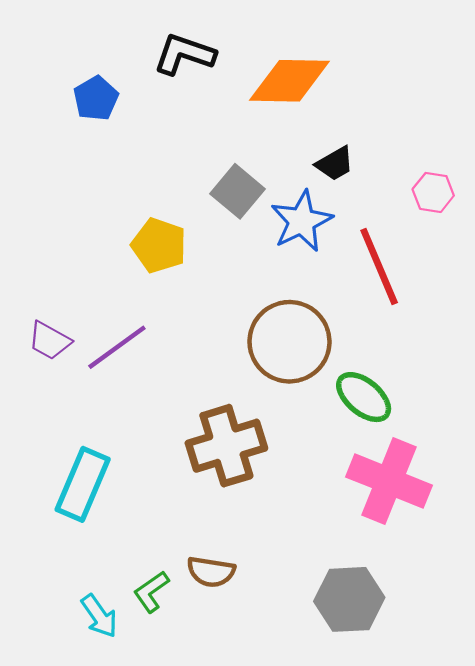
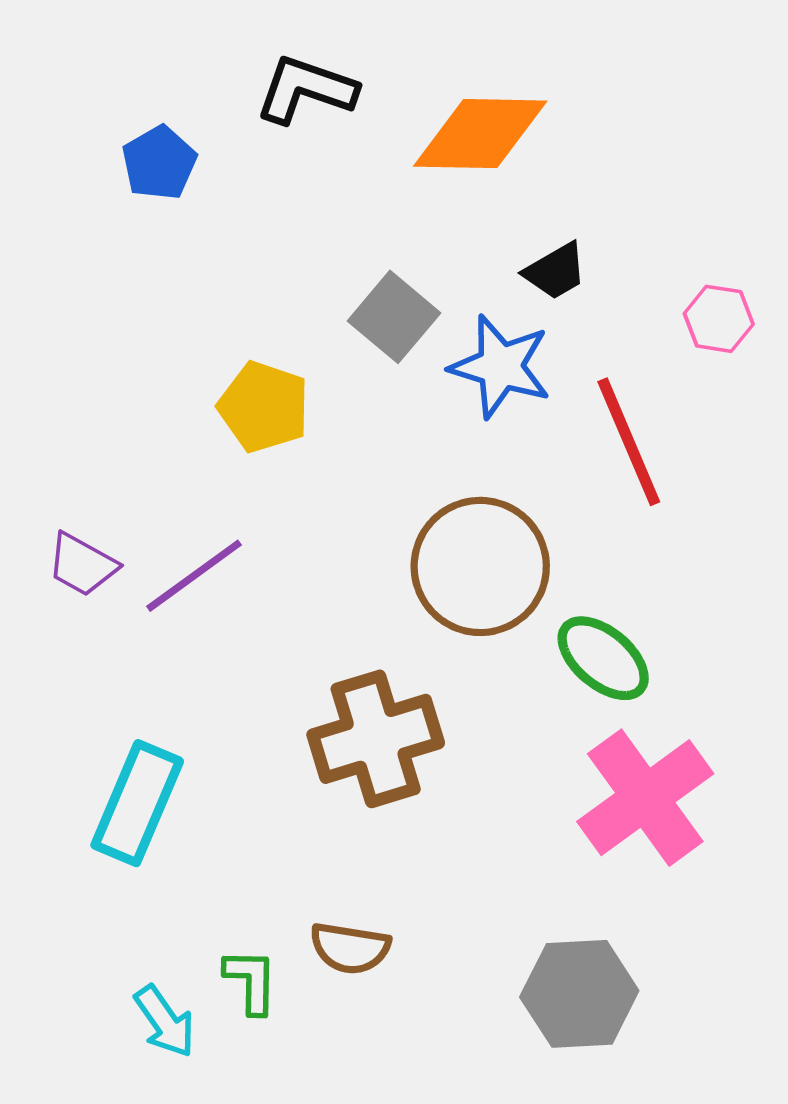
blue star: (302, 221) -> (500, 367), turned -30
pink cross: (389, 481) -> (645, 798), turned 32
green L-shape: (151, 592) -> (251, 981), turned 126

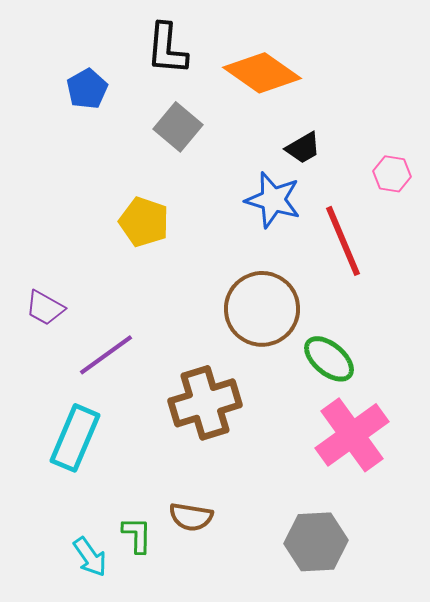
black L-shape: (306, 90) -> (167, 49), turned -104
orange diamond: (480, 134) -> (262, 73), turned 34
gray square: (394, 317) -> (178, 127), moved
purple line: (194, 576) -> (106, 355), moved

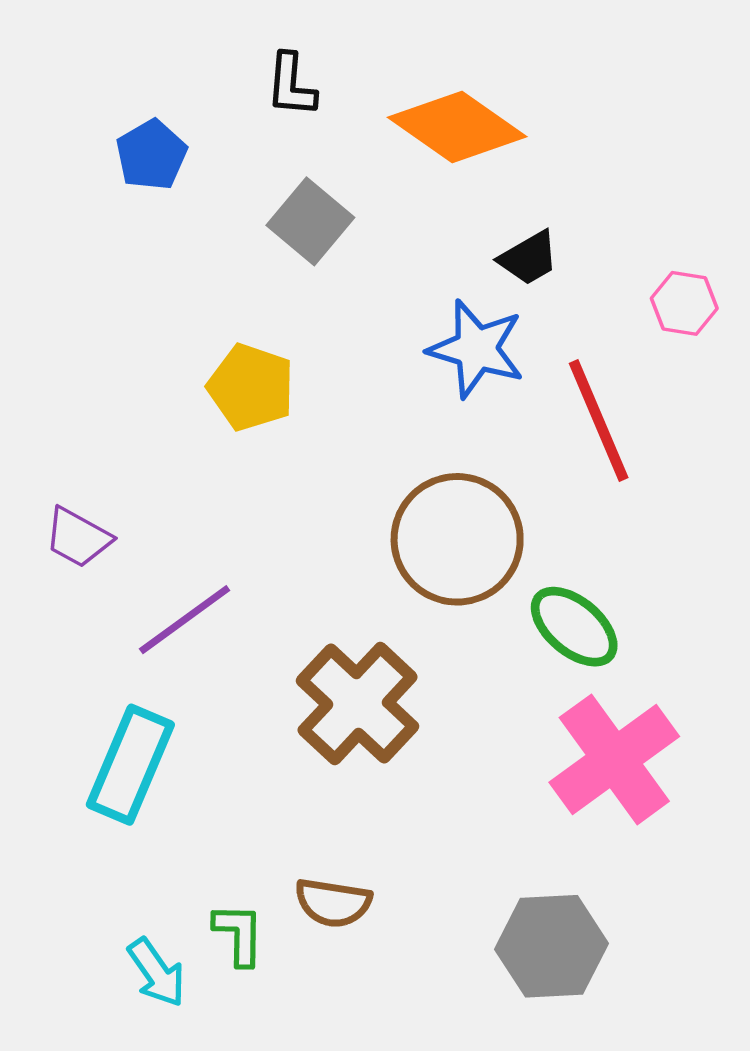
black L-shape: (167, 49) -> (291, 85), size x0.7
brown cross: (205, 403) -> (358, 704), turned -30

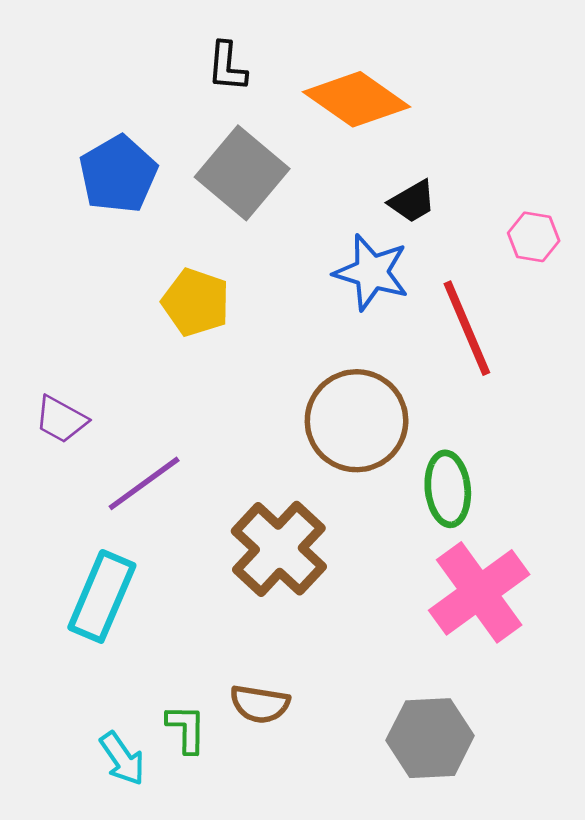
blue pentagon: (151, 155) -> (118, 174), moved, size x1.4
gray square: (310, 221) -> (242, 173), size x1.4
green ellipse: (574, 627) -> (448, 489), turned 44

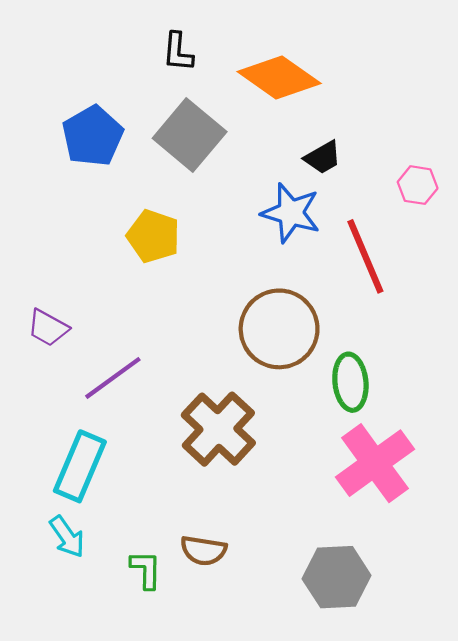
cyan arrow: (122, 759) -> (67, 537), moved

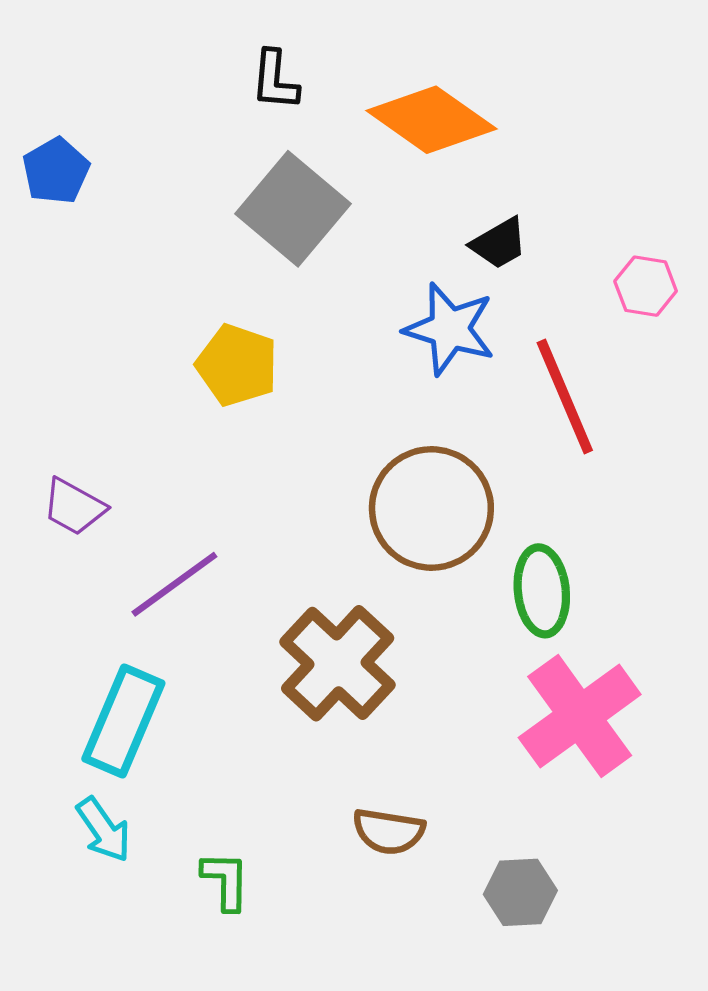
blue pentagon: (93, 136) -> (56, 171), moved, size x0.7
brown semicircle: (203, 550) -> (389, 831), moved
gray hexagon: (337, 577) -> (520, 892), size x0.7

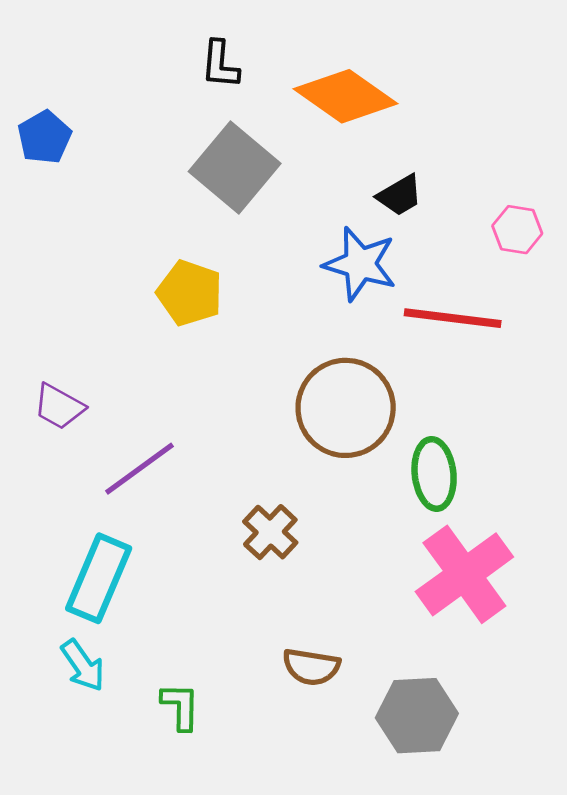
red line: (565, 396) -> (453, 318), turned -60
brown cross: (338, 663) -> (270, 532), size x0.6
gray hexagon: (520, 892) -> (417, 716), size x1.4

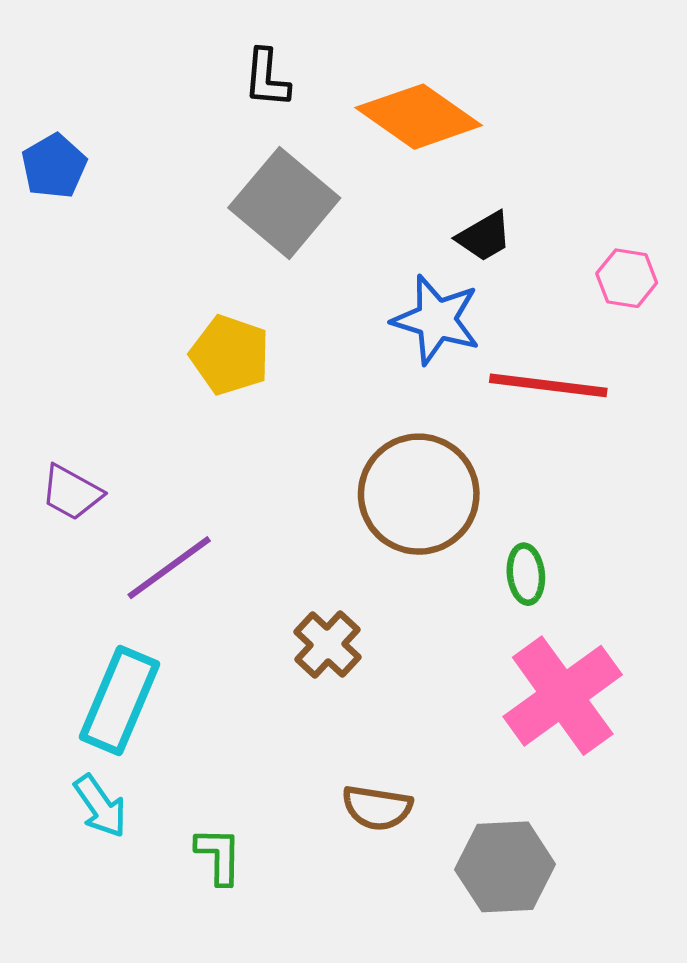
green ellipse: (434, 474) -> (526, 574), size x0.7

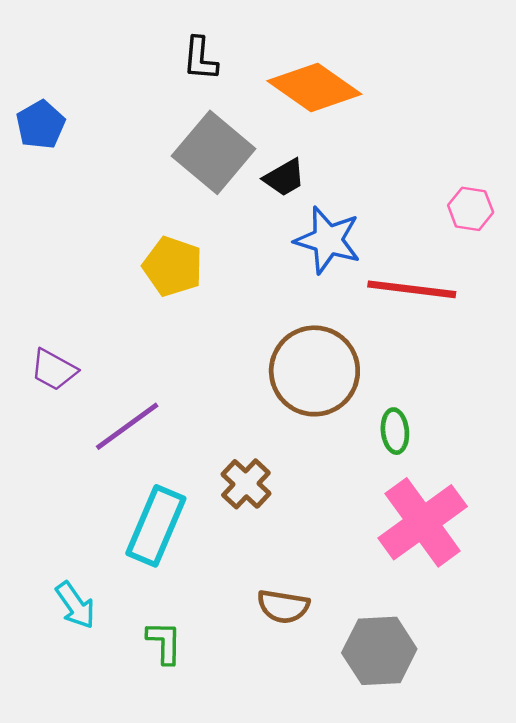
black trapezoid: (484, 237) -> (284, 178), moved
cyan rectangle: (120, 700) -> (156, 526), moved

